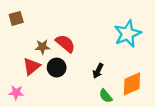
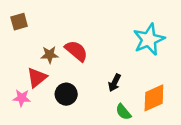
black circle: (57, 68) -> (66, 94), moved
pink star: (16, 93) -> (22, 98), moved

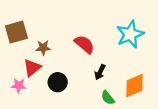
brown square: (19, 22) -> (16, 32), moved, size x1.5
red semicircle: (76, 51) -> (84, 44), moved

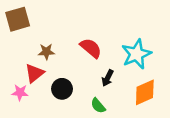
brown square: (16, 32) -> (18, 19), moved
cyan star: (130, 34) -> (136, 54), moved
green semicircle: (108, 98) -> (98, 106), moved

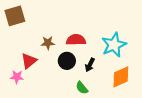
red semicircle: (91, 48) -> (76, 40), turned -42
brown star: (46, 52) -> (48, 43), moved
black circle: (62, 89) -> (67, 61), moved

